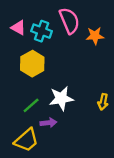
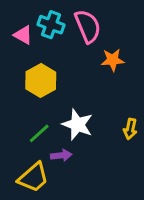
cyan cross: (42, 31) -> (51, 25), moved
orange star: (95, 36) -> (113, 60), moved
white star: (61, 98) -> (77, 125), turned 30

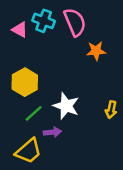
yellow hexagon: (41, 80) -> (25, 82), moved

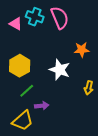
orange star: (96, 51) -> (82, 50), moved
white star: (66, 106) -> (60, 70), moved

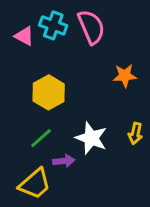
yellow hexagon: (20, 66) -> (49, 92), moved
white star: (60, 70) -> (91, 138), moved

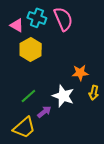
orange star: (125, 76) -> (80, 73), moved
yellow hexagon: (49, 92) -> (31, 50), moved
purple arrow: (64, 161) -> (44, 112), turned -32

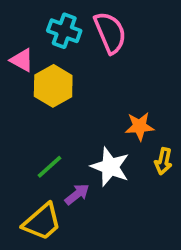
pink triangle: (17, 25) -> (22, 60), moved

